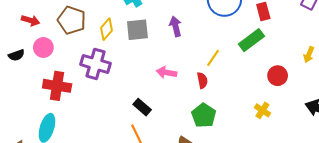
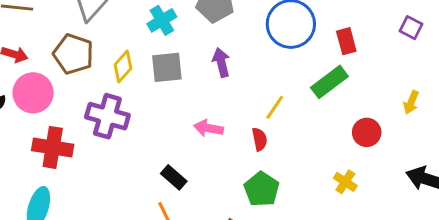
pink circle: (43, 47) -> (33, 93), size x1.4

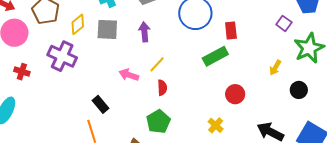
purple square: (411, 28) -> (284, 23), moved
yellow arrow: (411, 102) -> (275, 68), moved
yellow line: (275, 107) -> (157, 64), moved
red cross: (53, 147) -> (22, 72), size x0.6

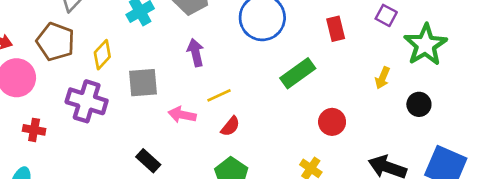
gray square: (107, 29) -> (143, 83), moved
red rectangle: (231, 31) -> (336, 29), moved
yellow line: (157, 64) -> (219, 95), turned 30
red semicircle: (162, 88) -> (230, 126), turned 49

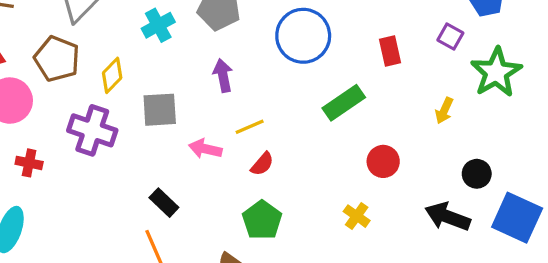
black circle: (419, 104) -> (477, 174), moved

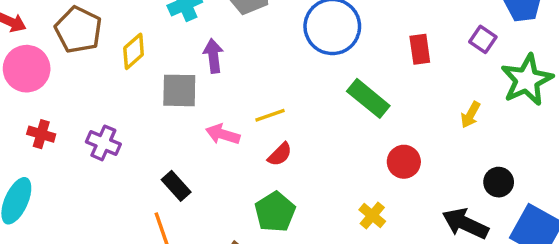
purple arrow: (223, 76) -> (213, 56), moved
green rectangle: (344, 103) -> (368, 98), turned 69
purple cross: (92, 130) -> (103, 143), moved, size x0.7

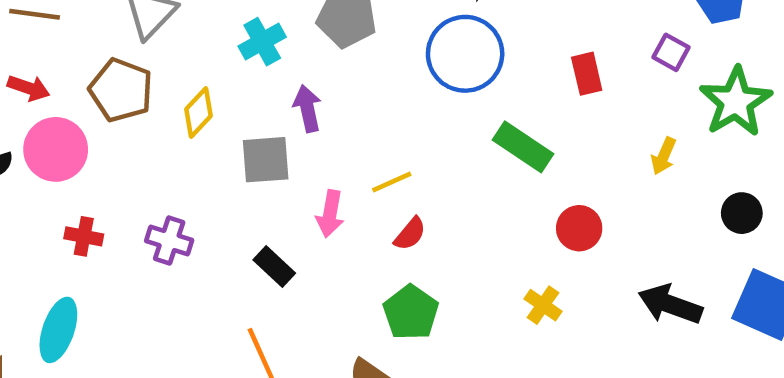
pink arrow: (223, 134) -> (330, 214), turned -92
black circle: (499, 182) -> (742, 213), moved
black rectangle: (176, 186) -> (274, 267), moved

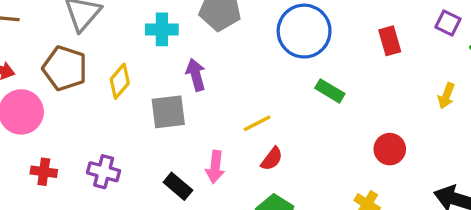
cyan cross: (262, 42) -> (162, 29), turned 32
green rectangle: (523, 147) -> (330, 91), moved, size x0.7
pink arrow: (330, 214) -> (215, 167), moved

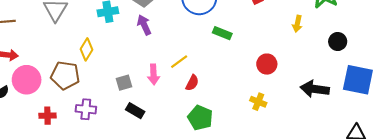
brown pentagon: (65, 68) -> (65, 75), moved
purple arrow: (196, 75) -> (144, 25), moved
gray square: (168, 112) -> (124, 83), moved, size x0.7
pink arrow: (215, 167) -> (154, 74), moved

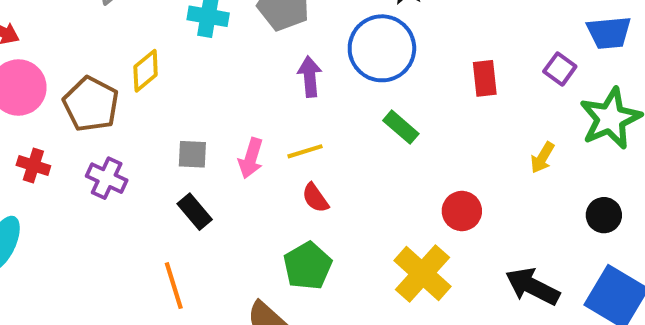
purple arrow: (144, 25) -> (310, 77), moved
red semicircle: (192, 83) -> (315, 198), turned 98
yellow cross: (258, 102) -> (423, 274), size x1.8

